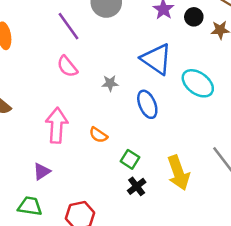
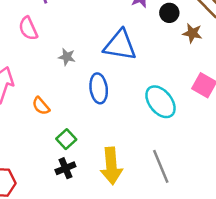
blue triangle: (156, 59) -> (120, 45), turned -40
cyan ellipse: (198, 83) -> (160, 102), moved

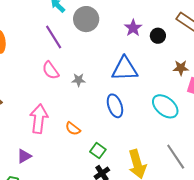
brown star: (192, 33) -> (181, 68), moved
gray star: (67, 57) -> (79, 80), moved

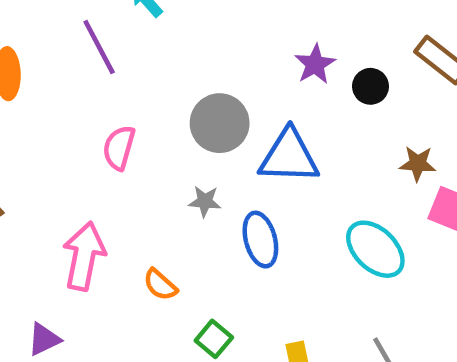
gray circle: (86, 19) -> (220, 123), moved
purple line: (54, 37) -> (99, 47), moved
pink semicircle: (51, 70) -> (119, 148), turned 48
gray star: (79, 80) -> (205, 201), moved

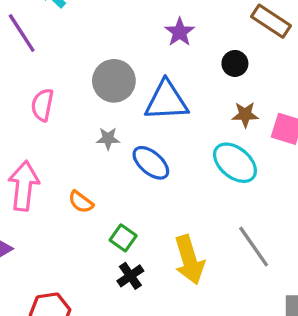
black circle: (371, 86) -> (235, 63), moved
brown star: (418, 164) -> (245, 115), moved
blue ellipse: (260, 240) -> (151, 163), turned -30

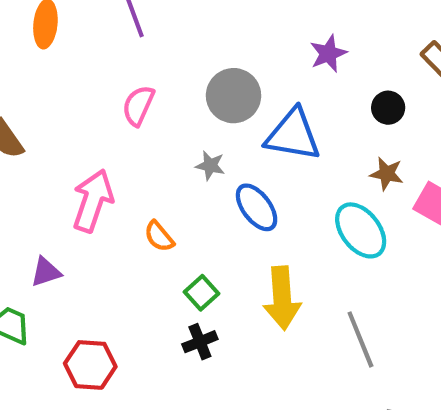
yellow arrow: (189, 260) -> (282, 298), moved

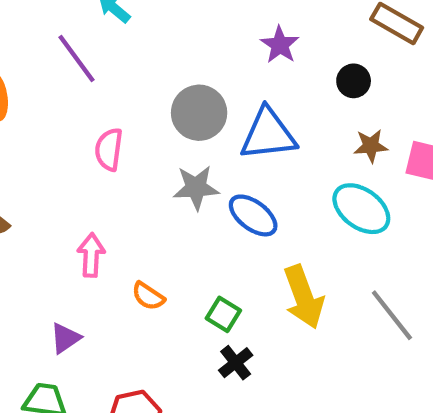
gray star: (210, 166) -> (196, 188), size x1.5
pink arrow: (93, 201) -> (91, 255), size x0.7
orange semicircle: (159, 236) -> (148, 296), moved

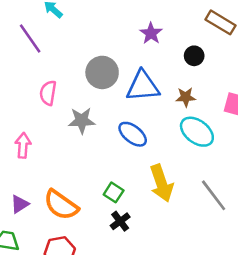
brown star: (371, 146) -> (186, 97), moved
gray star: (196, 188) -> (82, 121), moved
pink arrow: (91, 255) -> (23, 145), moved
orange semicircle: (148, 296) -> (61, 205), moved, size x1.8

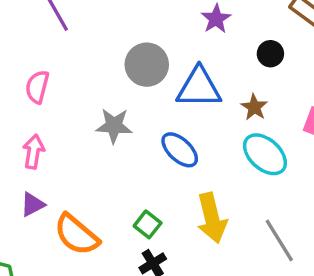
pink semicircle: (48, 93) -> (37, 87), moved
brown star: (186, 97) -> (254, 107), turned 30
purple triangle: (20, 204) -> (33, 204), moved

